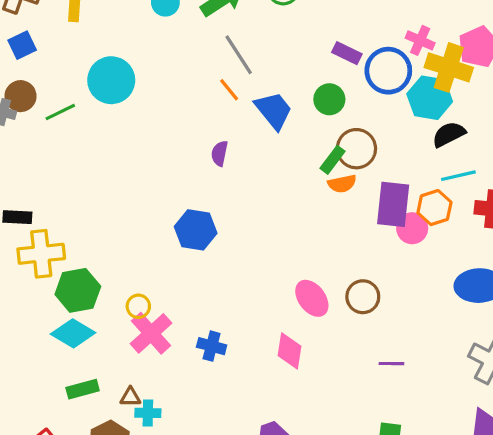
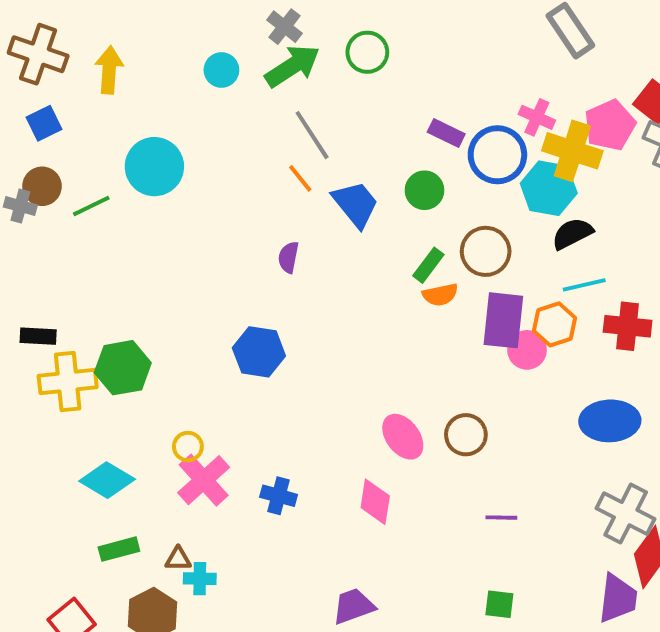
brown circle: (356, 149) -> (486, 251), moved
green hexagon: (78, 290) -> (123, 368), moved

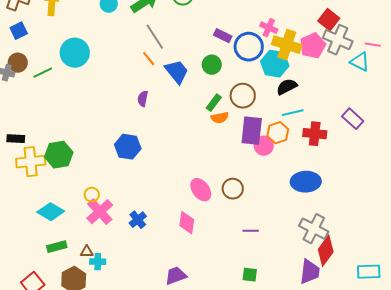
pink pentagon: (610, 125) -> (313, 46), moved
blue cross: (279, 496) -> (138, 220), turned 36

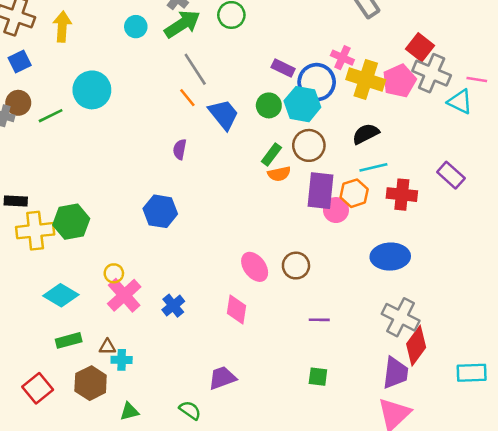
cyan hexagon: (275, 64) -> (302, 104), moved

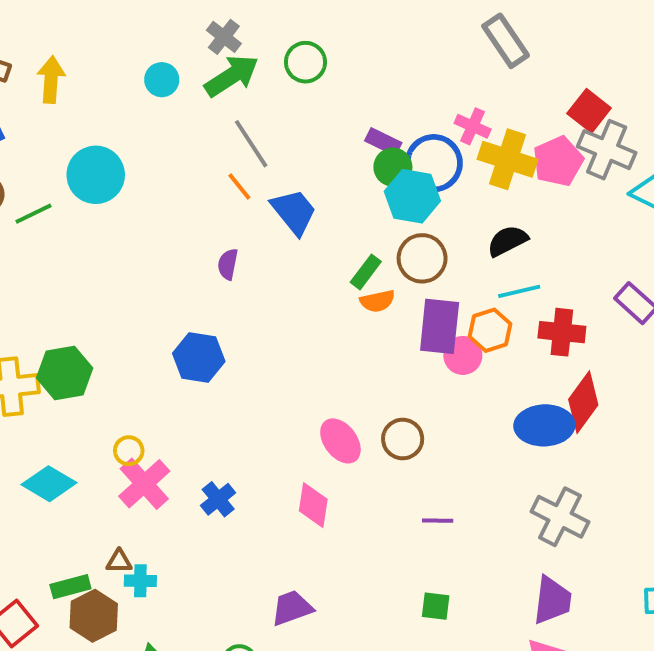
green circle: (269, 105) -> (393, 167), moved
green rectangle: (69, 340) -> (70, 587), moved
red diamond: (416, 346) -> (583, 402), moved

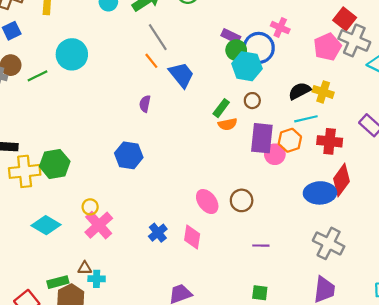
yellow cross: (508, 159) -> (323, 92), moved, size x0.7
brown circle: (422, 258) -> (252, 101), size x0.6
blue cross: (218, 499) -> (158, 233), moved

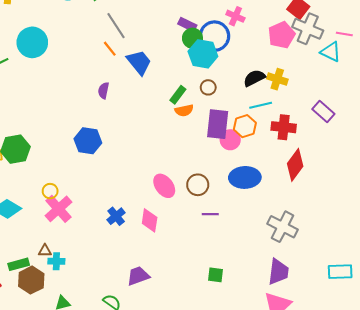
blue ellipse: (320, 193) -> (245, 177), moved
purple line: (261, 246) -> (210, 214), moved

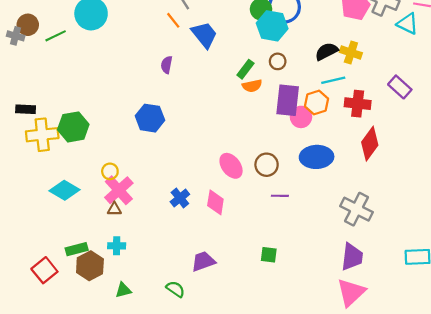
brown triangle: (45, 251) -> (114, 209), moved
green square: (216, 275) -> (269, 255), moved

